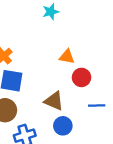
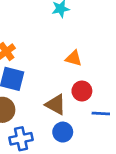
red circle: (82, 77) -> (82, 91), moved

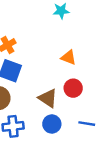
blue line: (101, 113) -> (87, 124), moved

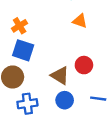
orange triangle: (69, 57) -> (80, 21), moved

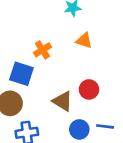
orange cross: (20, 26) -> (42, 50), moved
blue circle: (65, 100) -> (79, 129), moved

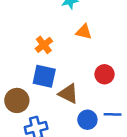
blue square: (21, 74) -> (44, 76), moved
red circle: (89, 89) -> (104, 74), moved

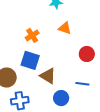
red circle: (104, 74) -> (87, 54), moved
blue line: (113, 114) -> (82, 84), moved

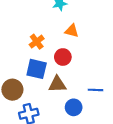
red circle: (87, 54) -> (63, 57), moved
brown triangle: (48, 76) -> (57, 84), turned -30

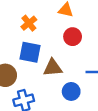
red circle: (63, 57) -> (73, 37), moved

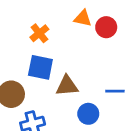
red circle: (73, 37) -> (106, 27), moved

